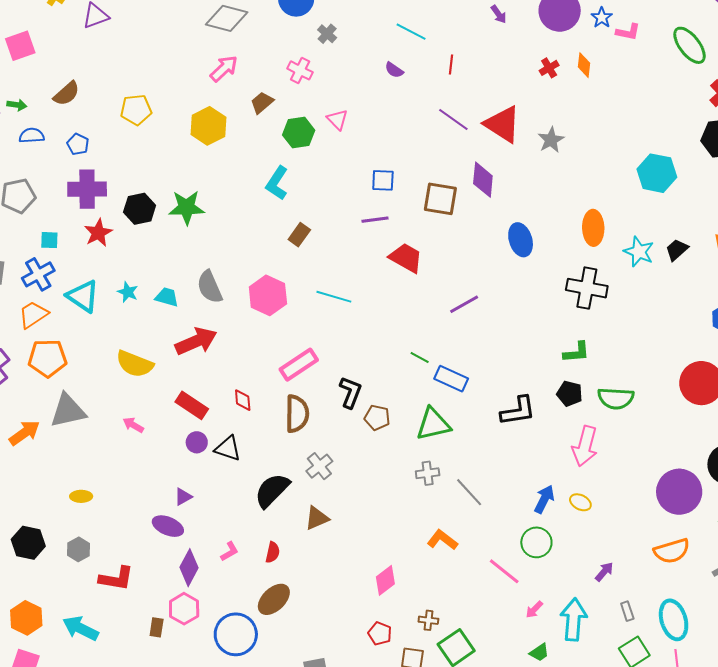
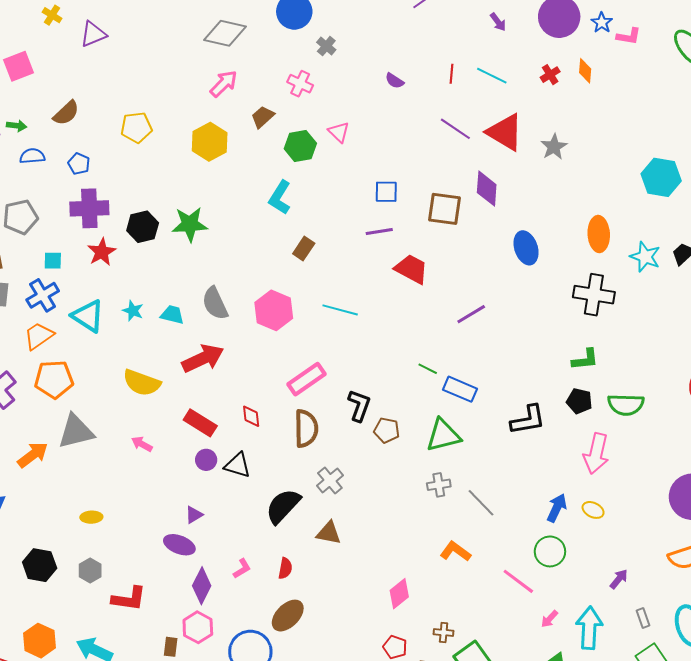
cyan line: (411, 32) -> (492, 76), moved
brown triangle: (317, 518) -> (329, 533), turned 36

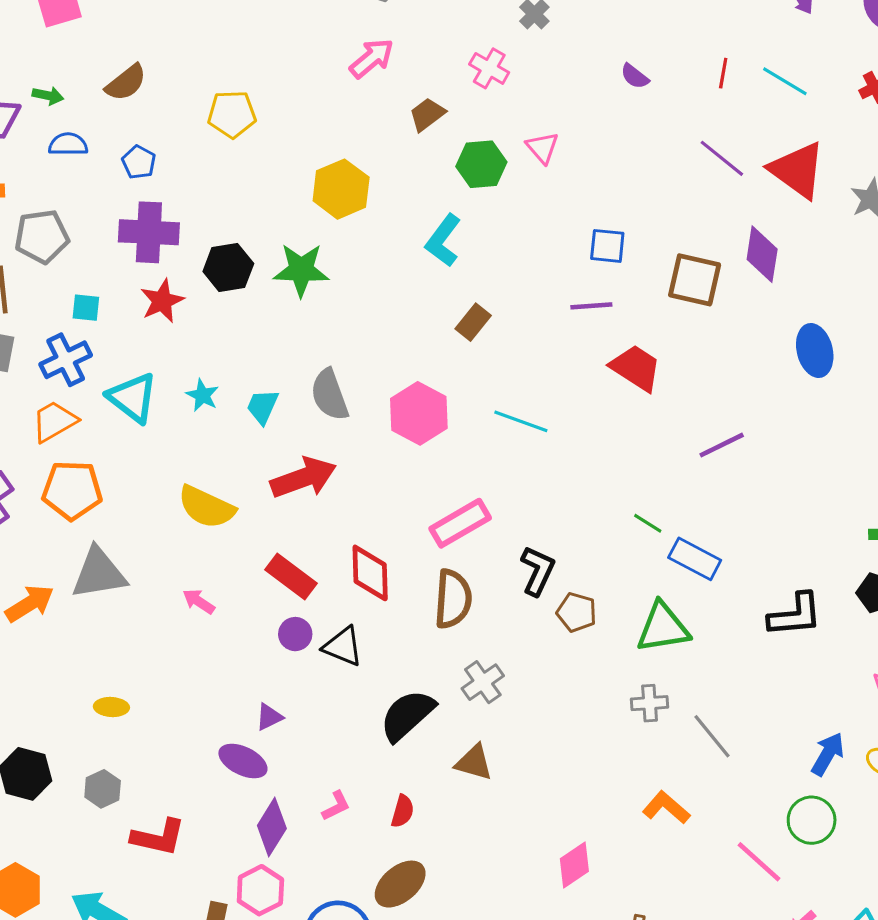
yellow hexagon: (210, 142) -> (341, 189), moved
cyan trapezoid: (172, 315) -> (262, 407), turned -85
red diamond: (251, 416) -> (370, 573), size x1.6

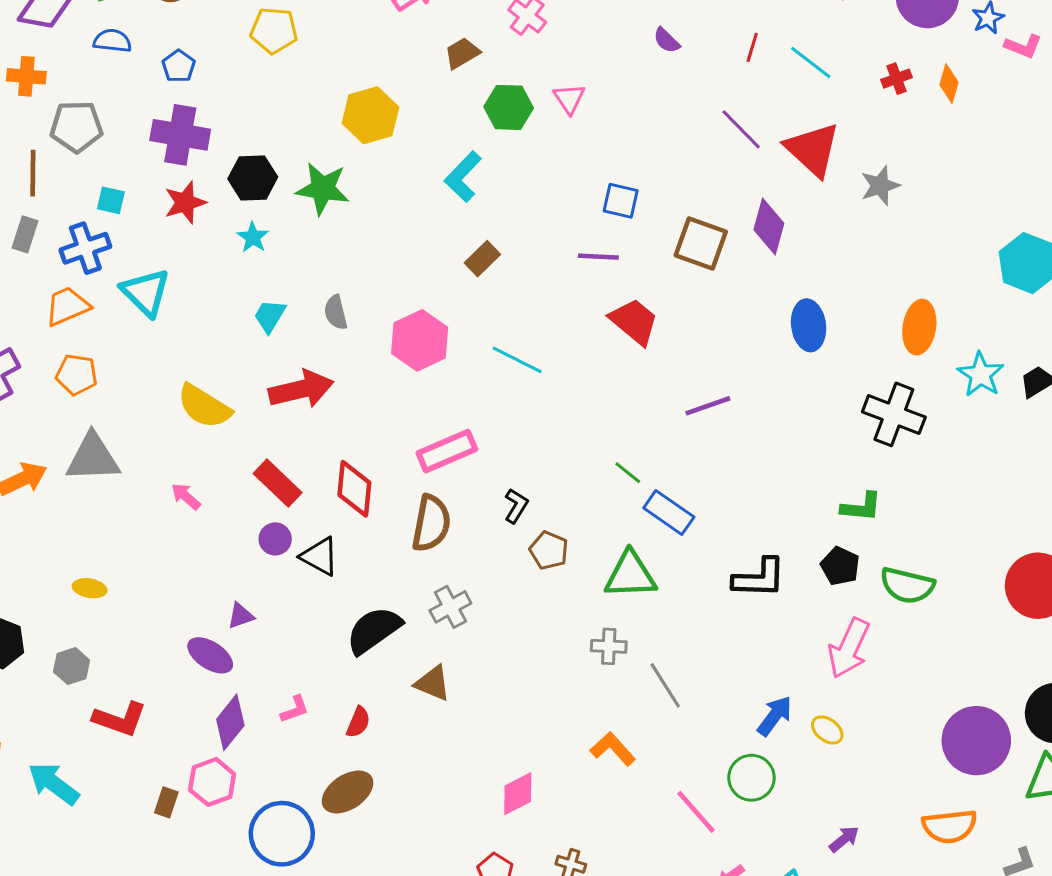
cyan star: (202, 395) -> (253, 237), moved
gray semicircle: (330, 395) -> (336, 312), size x0.7
orange pentagon: (72, 490) -> (77, 375), size x0.7
black L-shape: (538, 571) -> (516, 506), size x0.7

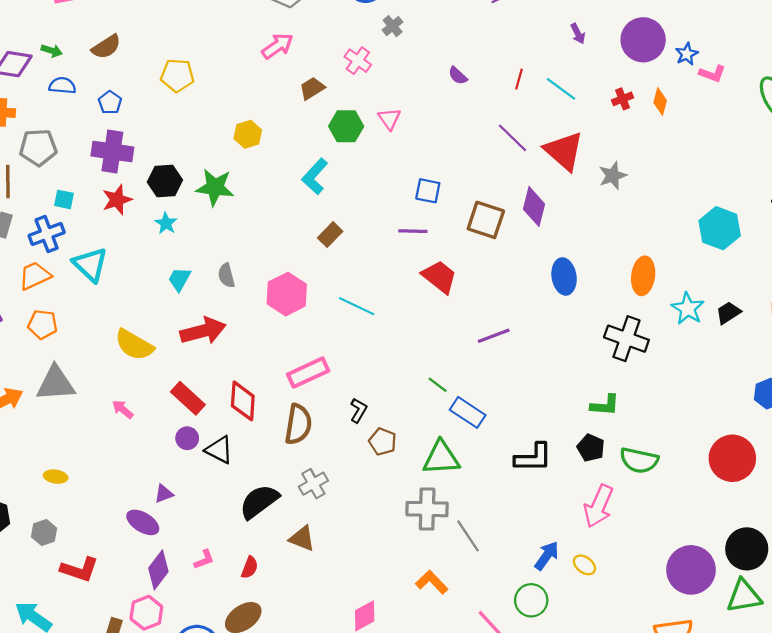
yellow hexagon: (370, 115) -> (248, 134), size x0.7
gray cross: (609, 646) -> (427, 509), size x1.6

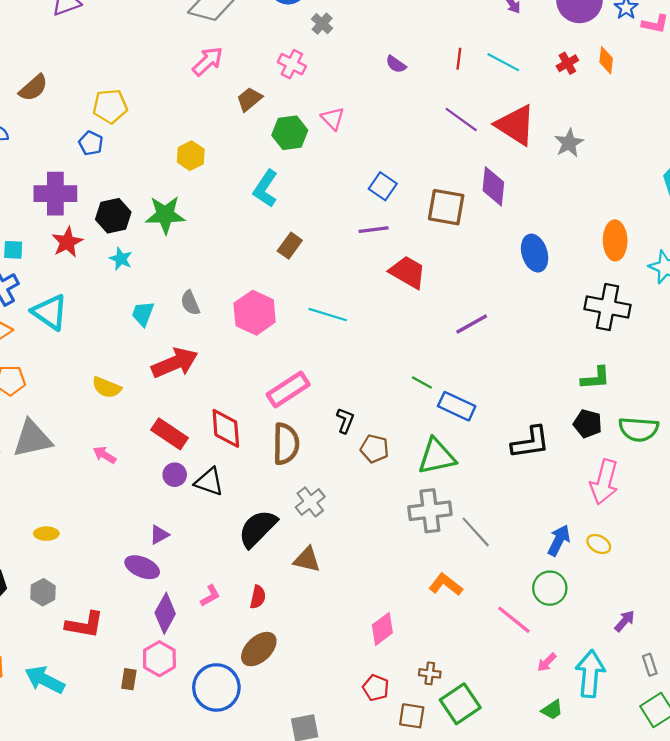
blue pentagon: (110, 102) -> (91, 143), moved
blue square: (428, 191) -> (383, 186), turned 32
yellow semicircle: (134, 345) -> (107, 387), size x0.7

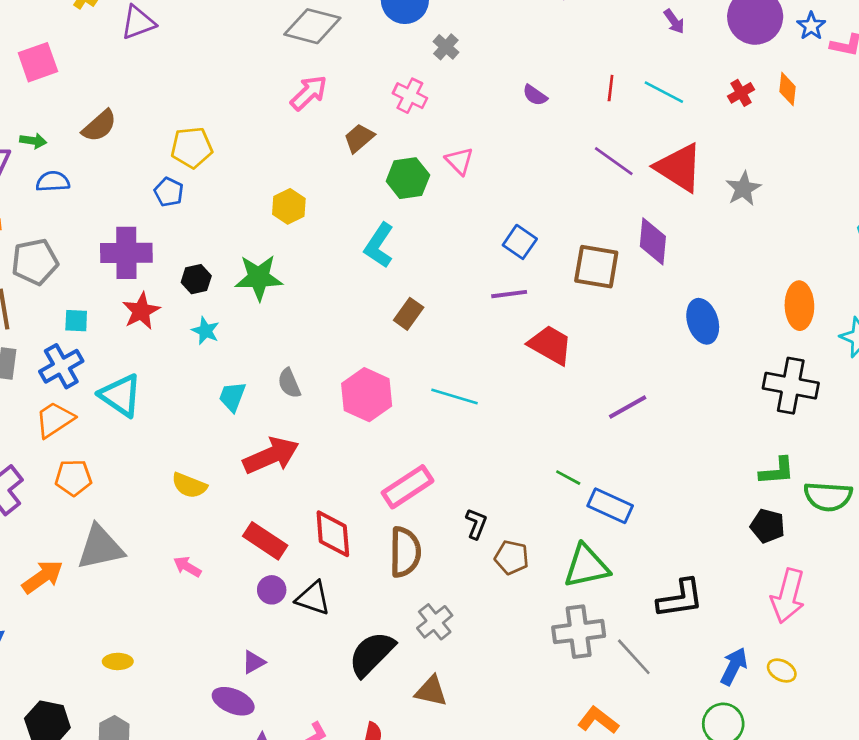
black hexagon: (113, 216) -> (196, 279), size x0.7
green semicircle: (639, 429) -> (828, 496), moved
black L-shape: (530, 442) -> (680, 599), moved

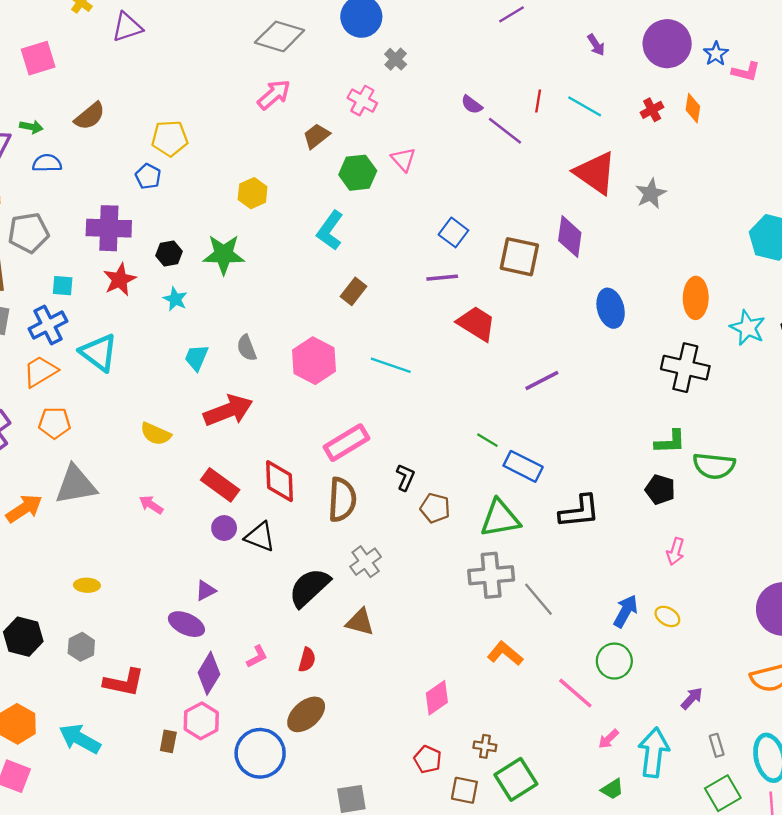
purple line: (614, 161) -> (505, 131), moved
pink arrow: (788, 596) -> (675, 551), size x0.6
black L-shape: (680, 599) -> (579, 511), moved

